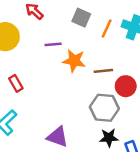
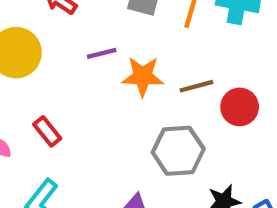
gray hexagon: (104, 108) -> (178, 151), moved

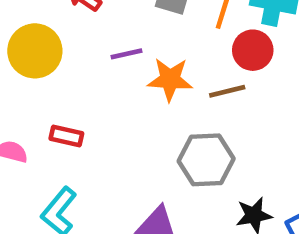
red circle: (240, 107) -> (253, 50), moved
red rectangle: (47, 131) -> (66, 136), turned -40

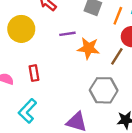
brown line: (227, 91) -> (117, 56), turned -48
red rectangle: (66, 136) -> (34, 73), turned 63

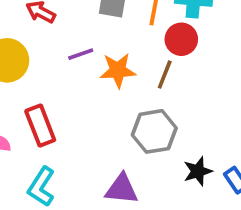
red rectangle: (34, 73) -> (40, 125), size x1.5

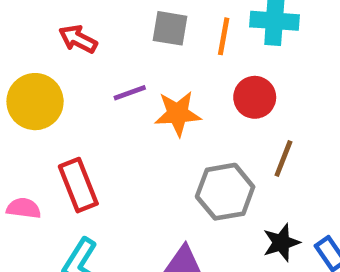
red circle: (181, 39) -> (255, 97), moved
brown line: (165, 75) -> (283, 159), moved

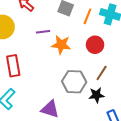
black star: (281, 243) -> (96, 95), moved

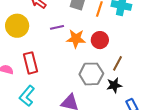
red circle: (95, 45) -> (100, 40), moved

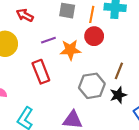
red circle: (100, 40) -> (94, 36), moved
red rectangle: (30, 63) -> (41, 72), moved

